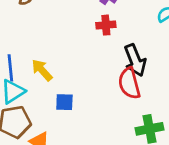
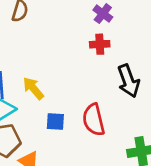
red semicircle: (129, 83) -> (94, 120), moved

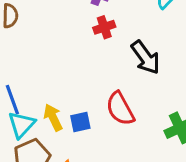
yellow arrow: (33, 88) -> (53, 117), moved, turned 30

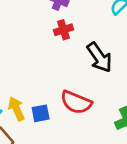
red semicircle: (120, 109) -> (76, 102), turned -40

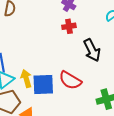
blue square: (41, 113) -> (43, 84), size x1.6

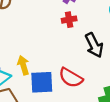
yellow arrow: (26, 79) -> (23, 65), moved

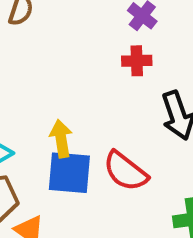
yellow arrow: (23, 65) -> (61, 139), moved

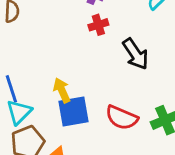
red semicircle: (125, 171) -> (122, 118), moved

